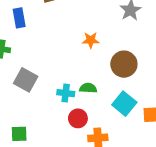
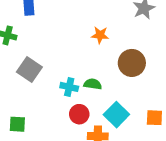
cyan square: (124, 104) -> (116, 115), moved

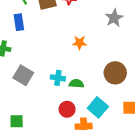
brown circle: (132, 63) -> (115, 73), moved
cyan cross: (69, 87) -> (58, 78), moved

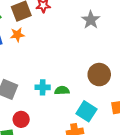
orange star: (80, 43) -> (17, 35), moved
red circle: (67, 109) -> (21, 119), moved

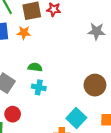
gray star: (91, 20) -> (96, 31), turned 30
green semicircle: (62, 90) -> (35, 67), moved

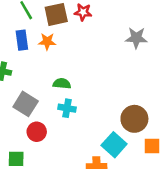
brown circle: (95, 85) -> (134, 119), moved
red circle: (13, 114) -> (37, 132), moved

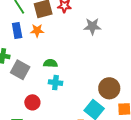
gray star: (136, 38) -> (92, 26), moved
gray square: (26, 104) -> (20, 70), moved

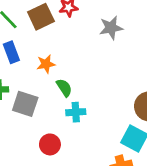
orange star: (37, 31) -> (46, 64), moved
green semicircle: (50, 63) -> (64, 88), turned 64

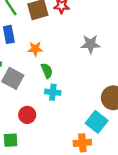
gray star: (111, 28) -> (91, 44), moved

